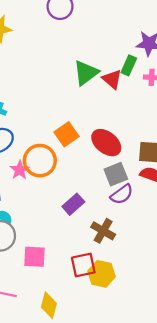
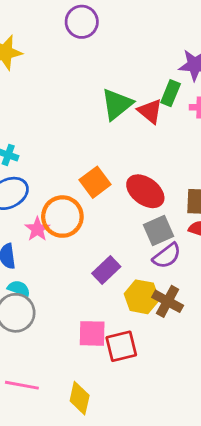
brown cross: (103, 231) -> (168, 301), moved
pink square: (35, 257) -> (92, 333), moved
yellow hexagon: (102, 274) -> (142, 297), moved

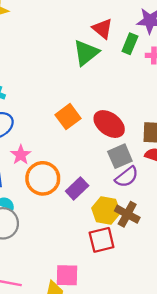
red triangle: (150, 111) -> (102, 29), moved
orange circle: (62, 217) -> (43, 178), moved
pink square: (92, 333) -> (67, 275), moved
red square: (121, 346) -> (102, 240), moved

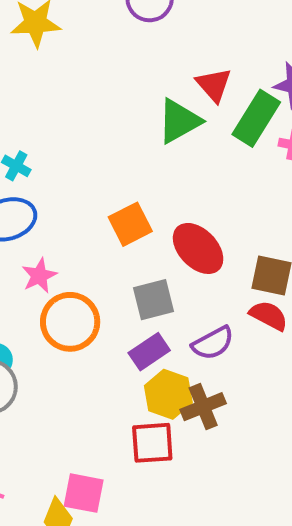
green rectangle: (130, 44) -> (256, 118), size x1.5
gray square: (120, 156) -> (153, 300), moved
purple rectangle: (77, 188) -> (149, 352), moved
brown cross: (127, 214) -> (203, 407), turned 30

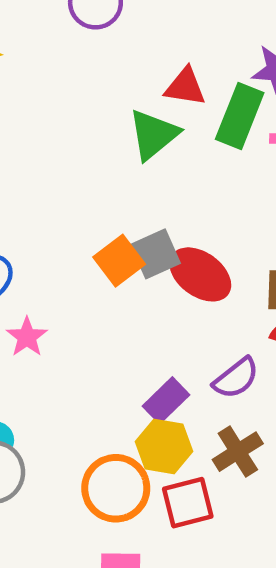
red triangle: (214, 85) -> (185, 87), turned -30
gray square: (153, 300) -> (156, 254), moved
orange circle: (70, 322) -> (116, 488), moved
yellow hexagon: (168, 394) -> (164, 446), moved

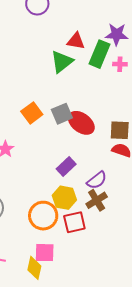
orange square: (119, 261) -> (32, 113), moved
purple semicircle: (236, 378) -> (97, 180), moved
purple rectangle: (166, 400) -> (66, 167), moved

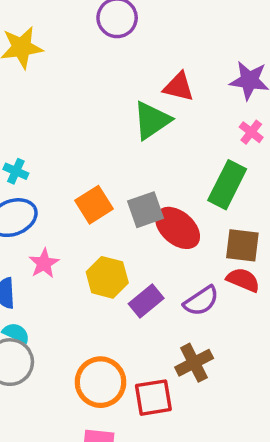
green rectangle: (99, 54) -> (227, 185), moved
pink cross: (120, 64) -> (251, 132), turned 32
purple semicircle: (97, 180) -> (201, 301), moved
yellow hexagon: (64, 198) -> (107, 277), moved

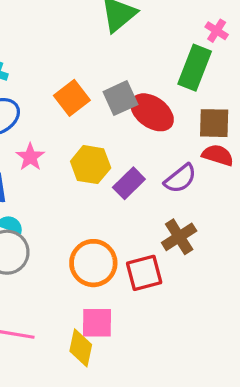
pink cross: (251, 132) -> (217, 31), moved

